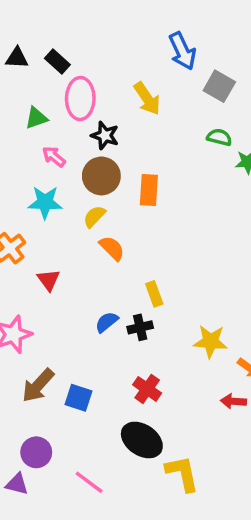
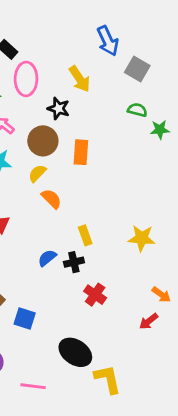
black star: (105, 135) -> (58, 109), moved
yellow star: (210, 341) -> (142, 238), moved
red cross: (147, 389) -> (95, 295), moved
red arrow: (233, 401) -> (149, 321), turned -42
pink line: (89, 482) -> (33, 386), turned -30

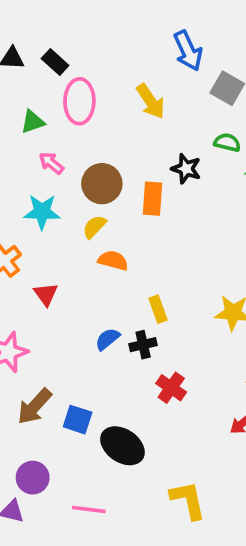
black star: (58, 109) -> (186, 169), moved
orange semicircle: (51, 199) -> (113, 260), turned -30
black ellipse: (75, 352) -> (122, 446), moved

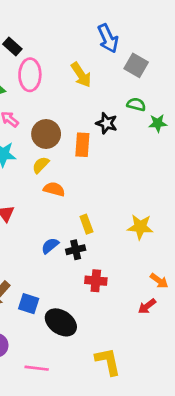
red cross: (171, 388) -> (96, 281), turned -30

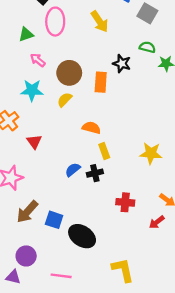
orange semicircle: (54, 189) -> (91, 128), moved
red cross: (96, 281) -> (125, 202), moved

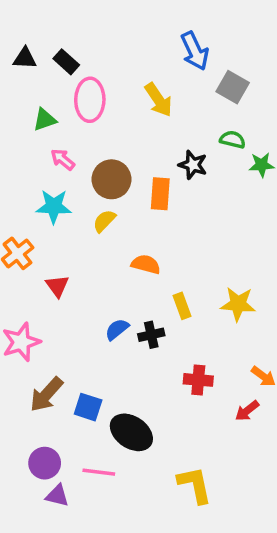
yellow rectangle: (104, 151) -> (182, 306), moved
pink line: (61, 276) -> (99, 472), moved
purple triangle: (13, 277) -> (57, 496), moved

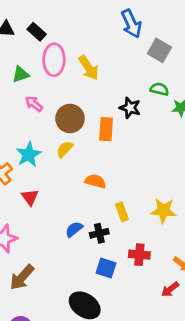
yellow arrow: (159, 100) -> (89, 68), moved
cyan star: (54, 206) -> (29, 155), moved, turned -30
red cross: (198, 380) -> (139, 255), moved
blue square: (88, 407) -> (106, 268), moved

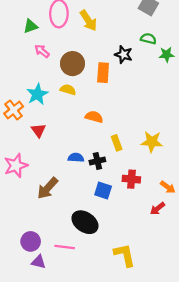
yellow semicircle: (65, 149) -> (68, 90), turned 63
blue semicircle: (74, 229) -> (76, 158), turned 42
brown arrow: (22, 277) -> (48, 188), moved

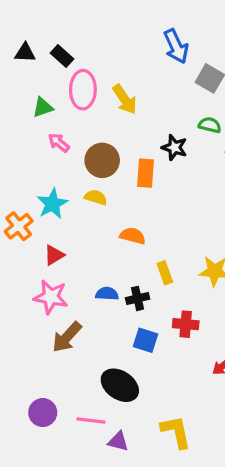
red triangle: (39, 130) -> (54, 255), turned 35
pink star: (16, 166) -> (51, 297), moved, turned 30
purple triangle: (39, 262) -> (118, 441), moved

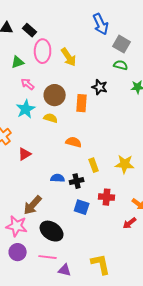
green semicircle: (210, 125) -> (121, 65), moved
cyan star: (52, 204) -> (26, 109), moved
pink star: (51, 297) -> (17, 226), moved
black ellipse: (120, 385) -> (52, 231), moved

